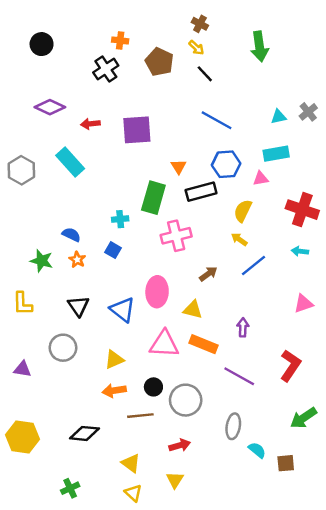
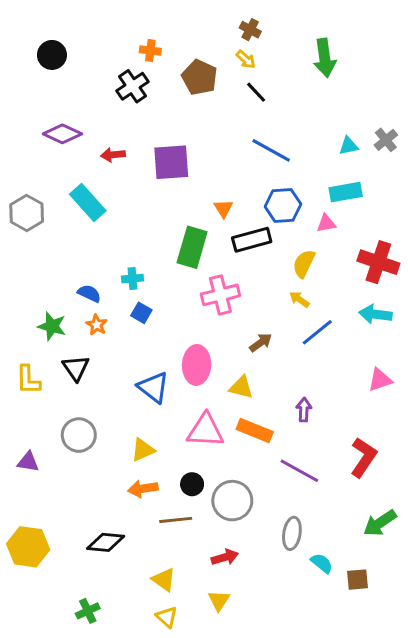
cyan cross: (120, 219) -> (132, 279), moved
cyan arrow: (300, 251) -> (375, 314), size x1.5
black triangle: (78, 306) -> (76, 368), moved

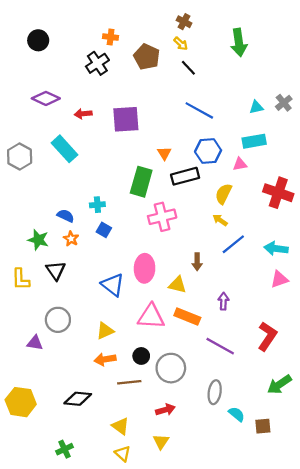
cyan arrow: (375, 314) -> (276, 249), moved
brown arrow: (261, 343) -> (197, 262), moved, turned 126
purple triangle: (28, 462) -> (35, 343), moved

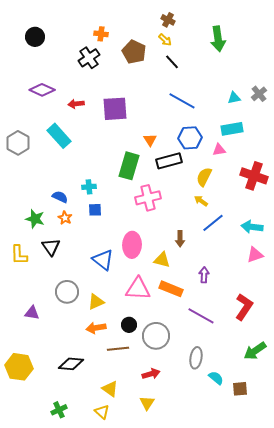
blue square: (104, 230) -> (95, 210), turned -32
gray circle: (58, 320) -> (67, 292), moved
yellow triangle: (123, 454) -> (102, 412), moved

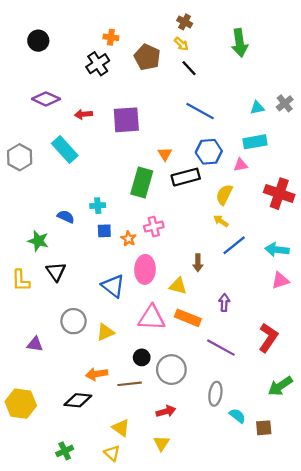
pink cross: (148, 198) -> (154, 227), moved, size x0.7
orange star: (65, 218) -> (128, 239), moved
orange arrow: (96, 328) -> (97, 374), moved

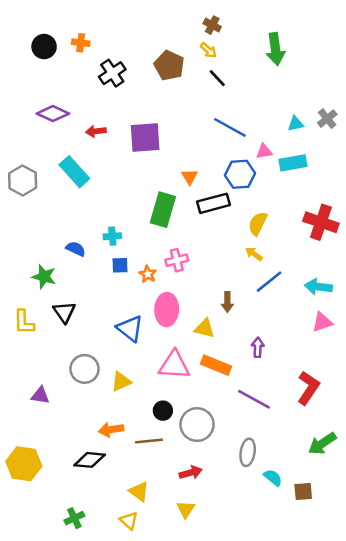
orange cross: (111, 37) -> (81, 43), moved
pink triangle: (241, 165) -> (264, 151), moved

